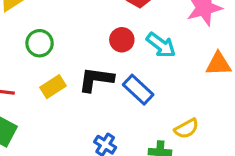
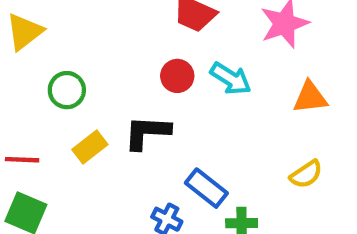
blue rectangle: (138, 90) -> (206, 188), moved
yellow semicircle: (187, 129) -> (306, 174), moved

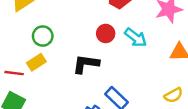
yellow rectangle: (90, 147) -> (36, 62), moved

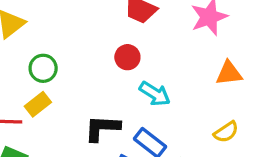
cyan arrow: (136, 38) -> (155, 94), moved
black L-shape: (86, 64) -> (102, 128), moved

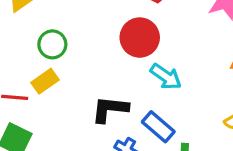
red circle: (127, 57) -> (140, 38), size x1.5

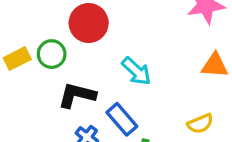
red circle: (140, 38) -> (89, 23), moved
green circle: (52, 44) -> (52, 54), moved

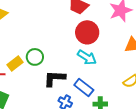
red circle: (89, 23) -> (87, 32), moved

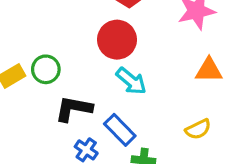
red circle: (87, 32) -> (117, 40), moved

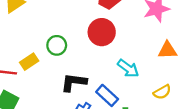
green circle: (46, 69) -> (57, 45), moved
cyan arrow: (131, 81) -> (128, 68), moved

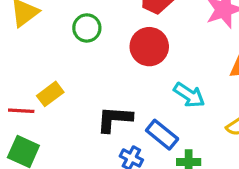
green circle: (57, 45) -> (87, 28), moved

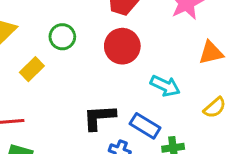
yellow rectangle: (50, 94) -> (32, 69), moved

